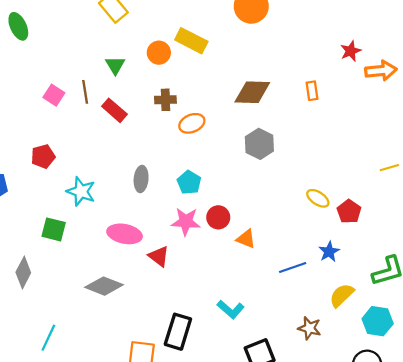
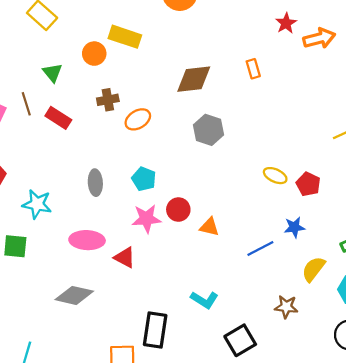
blue star: (329, 252) -> (294, 227), turned 30

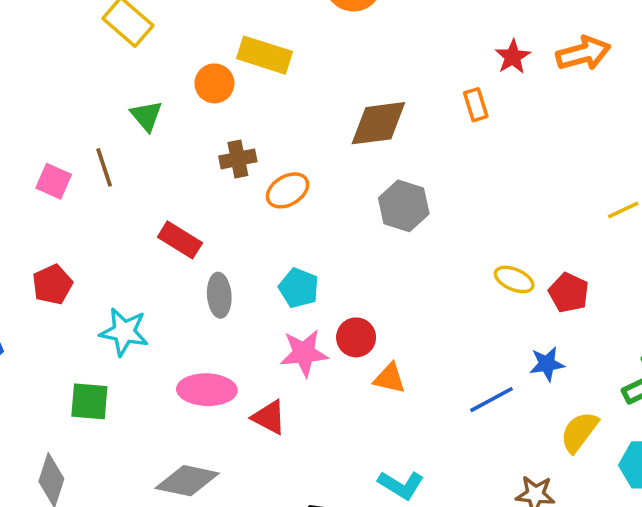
red star: (286, 23) -> (513, 57), moved
red rectangle: (58, 118) -> (180, 240), moved
orange triangle: (209, 227) -> (390, 378), moved

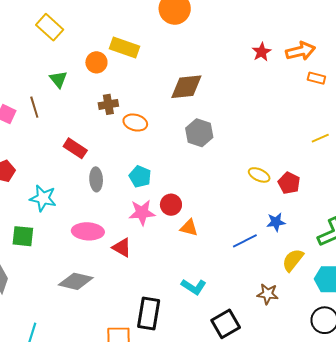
orange rectangle: (476, 105) -> (316, 78), moved, turned -60
orange ellipse: (288, 190) -> (135, 123), turned 45

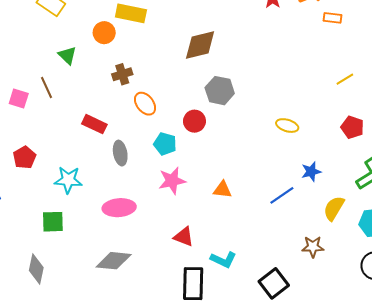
orange ellipse: (135, 123) -> (145, 104), moved, turned 45
red pentagon: (289, 183) -> (352, 127), moved
red circle: (171, 205) -> (194, 121), moved
red triangle: (122, 247) -> (184, 237), moved
cyan L-shape: (194, 287) -> (223, 260), moved

